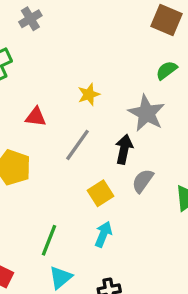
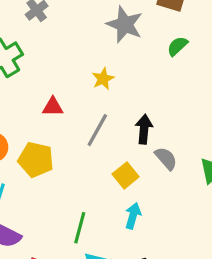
gray star: (146, 113) -> (125, 24), moved
gray semicircle: (143, 181) -> (166, 158), turned 110

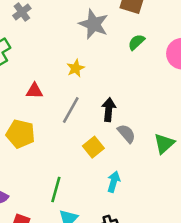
cyan arrow: (133, 216) -> (114, 182), moved

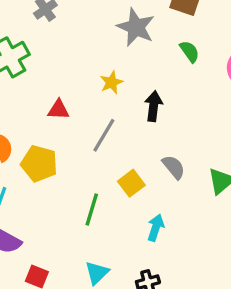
green semicircle: (136, 42) -> (190, 52), turned 96
black arrow: (109, 110) -> (153, 106), moved
green line: (56, 190) -> (92, 209), moved

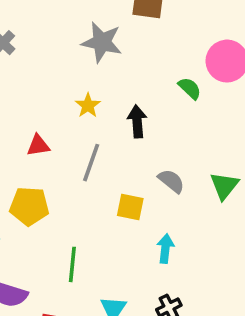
green semicircle: (190, 52) -> (190, 88), moved
yellow square: (131, 183) -> (130, 207), turned -30
green line: (92, 209) -> (72, 264), moved

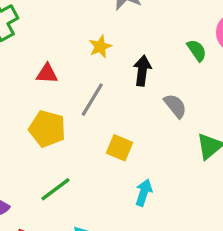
gray semicircle: (171, 181) -> (175, 106), moved
yellow pentagon: (29, 206) -> (47, 129), moved
green line: (72, 264) -> (56, 189), turned 36

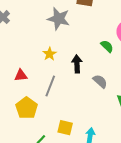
yellow pentagon: (47, 129) -> (27, 108), turned 30
yellow square: (120, 148) -> (65, 128), moved

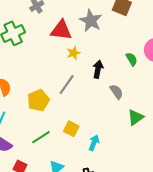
red triangle: (21, 75) -> (61, 30), moved, size x1.6

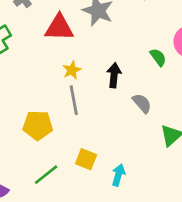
yellow star: (74, 53) -> (72, 70), moved
gray line: (67, 85) -> (74, 100), turned -40
yellow pentagon: (38, 100) -> (38, 125), turned 30

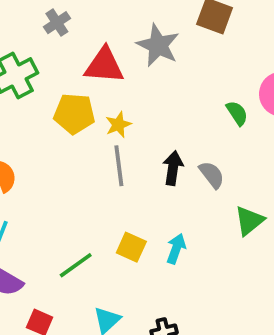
black arrow: (114, 75) -> (173, 168), moved
yellow pentagon: (38, 125) -> (74, 114), moved
cyan arrow: (118, 175) -> (176, 249), moved

